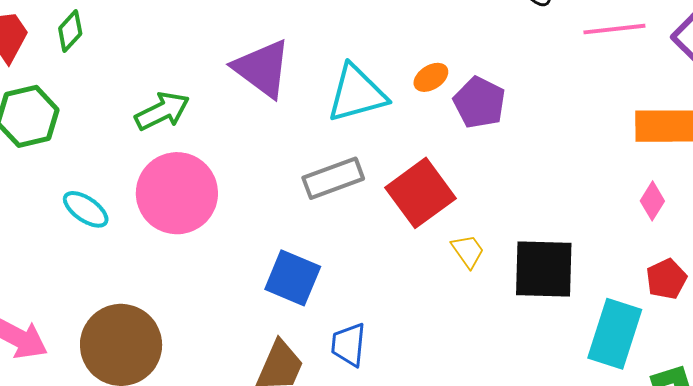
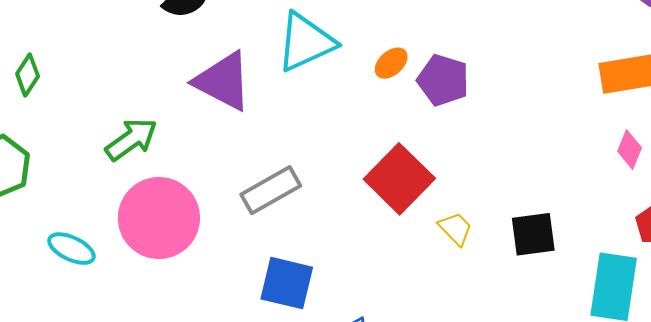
cyan triangle: (357, 94) -> (306, 42), moved
gray rectangle: (333, 178) -> (271, 190), moved
black square: (544, 269) -> (533, 234), size x0.7

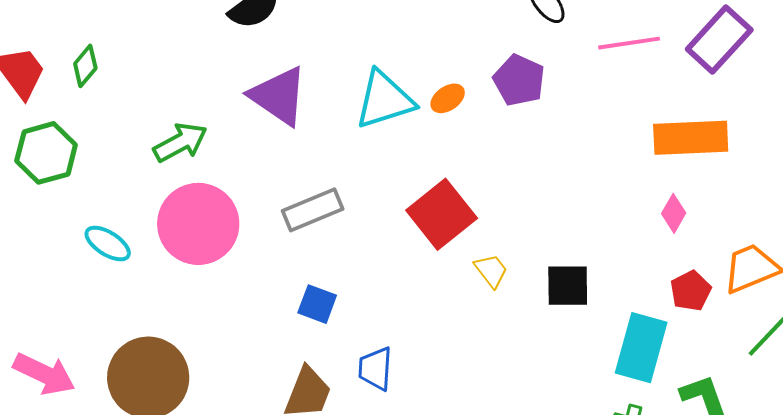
cyan triangle: (306, 42) -> (385, 100), moved
purple pentagon: (443, 80) -> (519, 80), moved
blue square: (287, 283) -> (317, 304), size x0.7

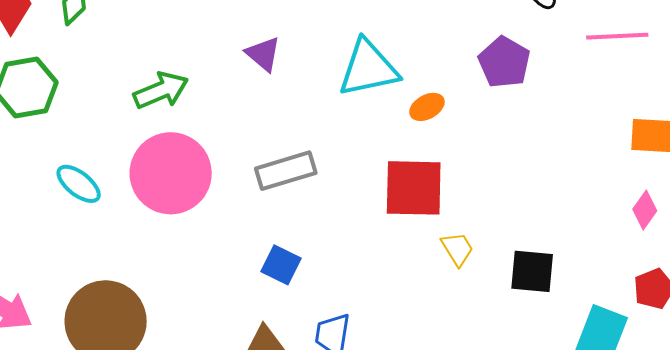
purple triangle: (279, 96) -> (263, 54), size x0.6
orange ellipse: (448, 98) -> (427, 107), moved
red square: (442, 214) -> (414, 188), turned 34

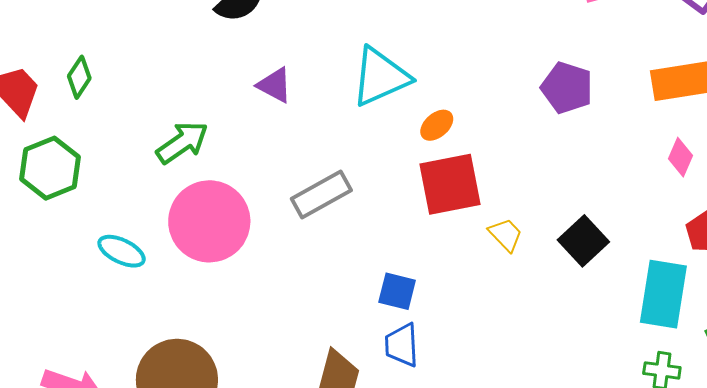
purple pentagon: (504, 62) -> (567, 88), moved
orange ellipse: (427, 107) -> (437, 125), moved
blue square: (281, 265) -> (397, 291), moved
black square: (532, 271) -> (583, 241), turned -36

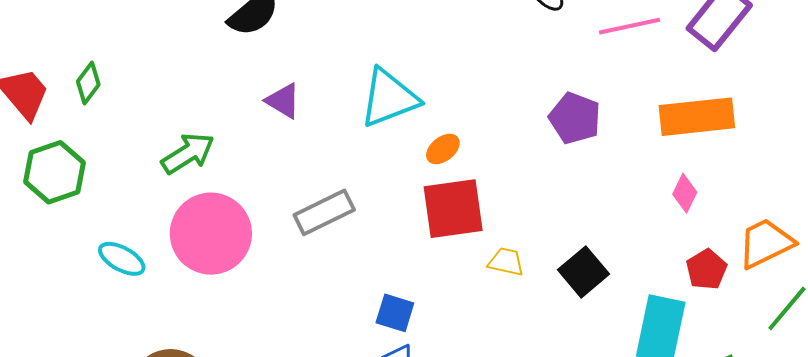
yellow trapezoid: (506, 235) -> (506, 262), turned -36

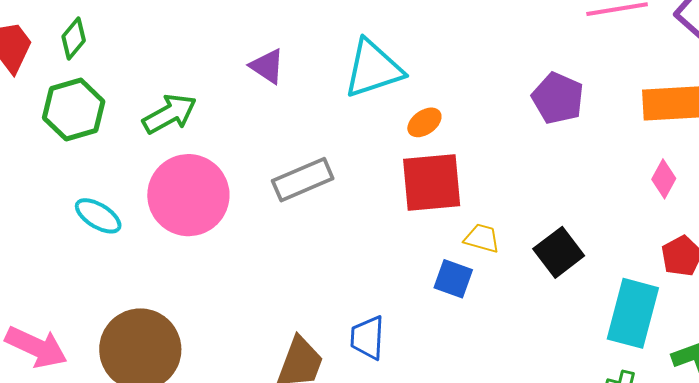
green hexagon: (55, 172) -> (74, 110), moved
blue square: (395, 313) -> (453, 279), moved

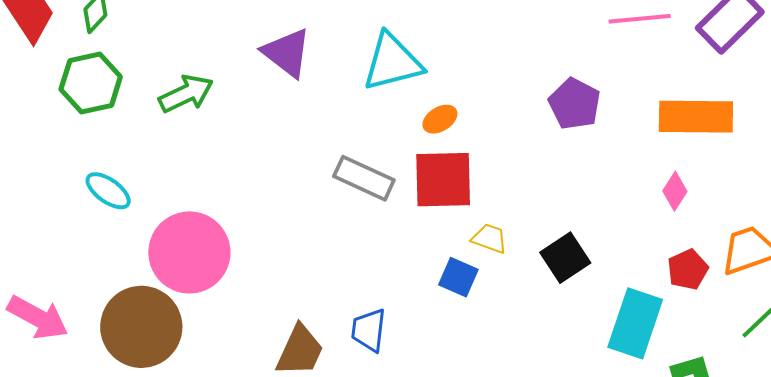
purple triangle: (267, 66) -> (287, 53), size x1.4
gray rectangle: (303, 180) -> (364, 178), moved, turned 44
pink circle: (188, 195) -> (189, 252), moved

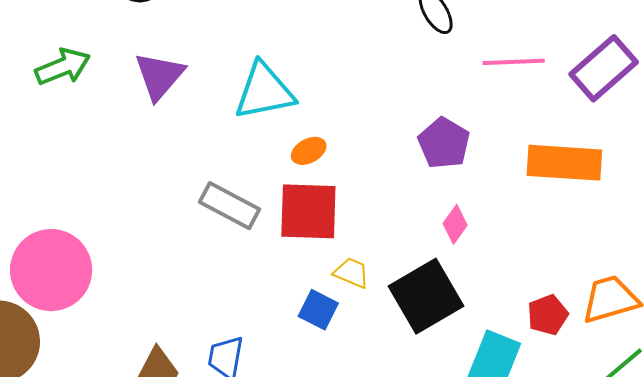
purple triangle: (287, 53) -> (159, 76), turned 30
green arrow: (186, 94) -> (63, 67), moved
pink diamond: (675, 191) -> (455, 224), moved
black square: (565, 258) -> (426, 296), size x1.5

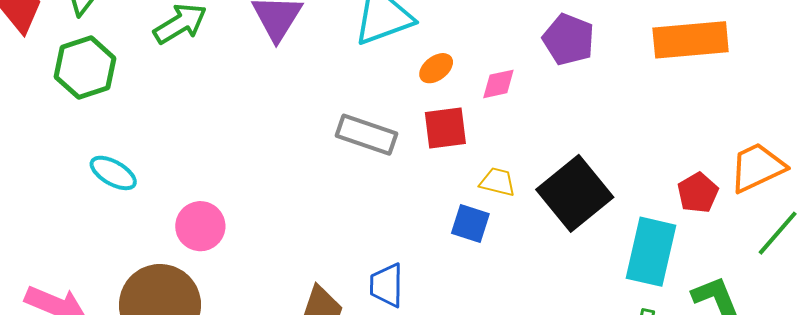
red square: (308, 211) -> (445, 128), size x0.7
pink diamond: (455, 224) -> (498, 84), moved, turned 51
pink circle: (51, 270) -> (200, 226), size x0.6

